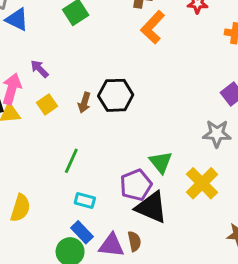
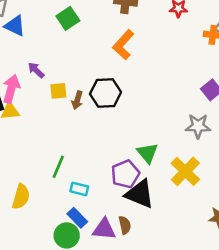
orange L-shape: (153, 27) -> (123, 45), moved
yellow square: (47, 104) -> (58, 91), moved, turned 30
green line: (71, 161) -> (58, 167), moved

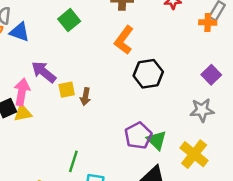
purple arrow: (36, 70) -> (44, 72), size x1.5
black hexagon: (106, 93) -> (148, 74), moved
purple pentagon: (125, 174) -> (138, 136), moved

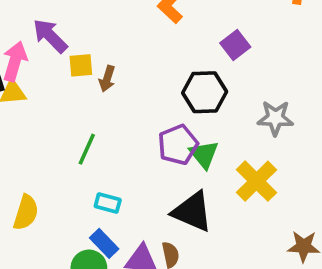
black hexagon: (148, 74) -> (205, 92), moved
purple square: (211, 75) -> (235, 45), moved
green line: (73, 161) -> (87, 149), moved

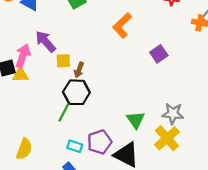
black hexagon: (205, 92) -> (76, 92), moved
gray star: (275, 118) -> (173, 114), moved
purple pentagon: (178, 145) -> (100, 142), moved

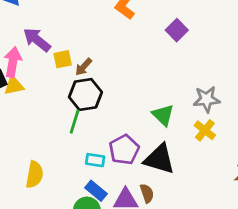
brown arrow: (79, 70) -> (84, 67), turned 32
yellow cross: (167, 138) -> (205, 130), size x0.7

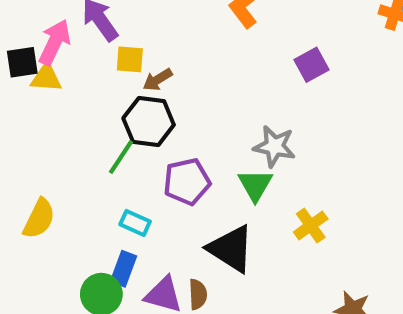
gray star: (207, 99) -> (275, 146), moved
purple pentagon: (124, 150) -> (187, 182), moved
blue rectangle: (96, 191) -> (123, 269), turned 55

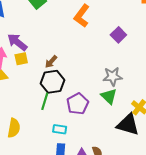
yellow square: (130, 59) -> (21, 59), moved
yellow semicircle: (39, 219) -> (14, 128), moved
black triangle: (231, 249) -> (128, 125), moved

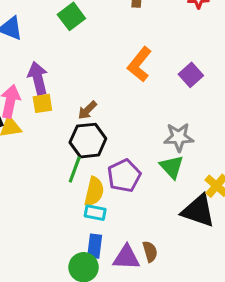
orange L-shape: (82, 16) -> (140, 64), moved
purple arrow: (17, 42) -> (38, 78), turned 35
yellow semicircle: (14, 128) -> (94, 191), moved

